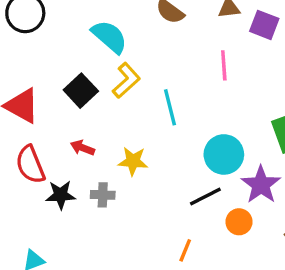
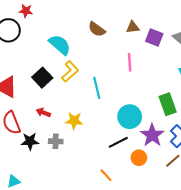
orange line: (185, 250) -> (106, 175), turned -64

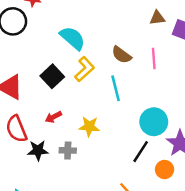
brown semicircle: (97, 29) -> (122, 55), moved
red arrow: (43, 113) -> (53, 117), turned -48
black line: (118, 142) -> (141, 152), turned -30

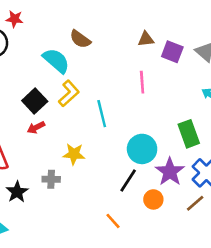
brown semicircle: (122, 55) -> (80, 39), moved
red arrow: (53, 117) -> (36, 127), moved
black star: (38, 150) -> (17, 192), moved, turned -30

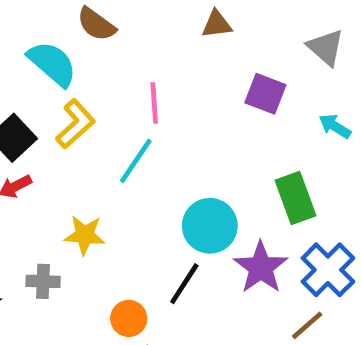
purple square: (172, 52) -> (265, 94), moved
pink line: (142, 82) -> (154, 103), moved
cyan line: (102, 114) -> (136, 161), turned 48
orange circle: (153, 199) -> (129, 318), moved

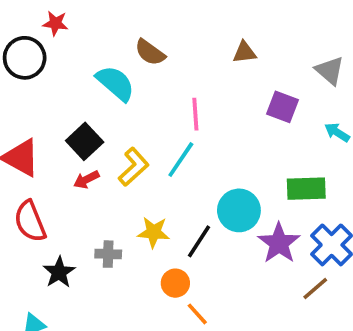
yellow L-shape: (75, 124) -> (134, 167), moved
green rectangle: (296, 198) -> (306, 189), turned -72
yellow star: (85, 235) -> (154, 232), moved
black line: (184, 284) -> (199, 241), moved

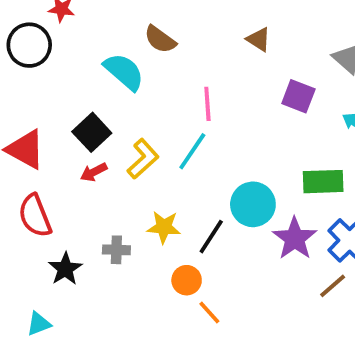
brown triangle: (244, 52) -> (259, 39), turned 40

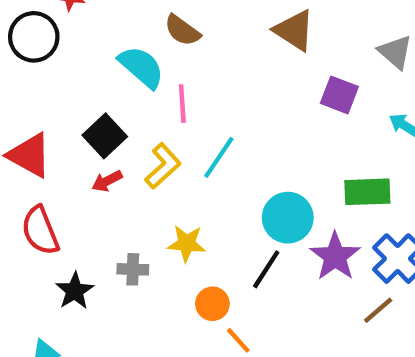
brown triangle: (259, 39) -> (294, 30), size x1.5
pink line: (207, 104) -> (182, 104), moved
black line: (211, 237) -> (266, 269), moved

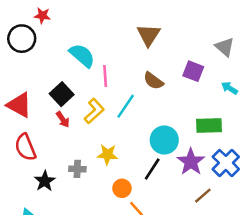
brown semicircle: (182, 30) -> (153, 81), moved
brown triangle: (294, 30) -> (149, 35), moved, turned 30
red arrow: (107, 181) -> (63, 119), turned -98
brown line: (378, 310) -> (203, 196), moved

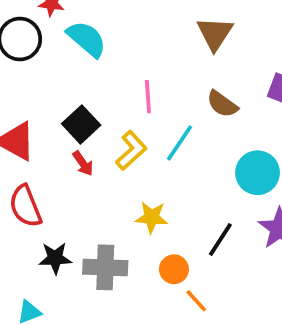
cyan semicircle: (82, 55) -> (87, 39), moved
cyan circle: (164, 140) -> (258, 173), moved
gray cross: (77, 169) -> (105, 267), moved, size x1.6
black star: (45, 181) -> (55, 258), turned 30

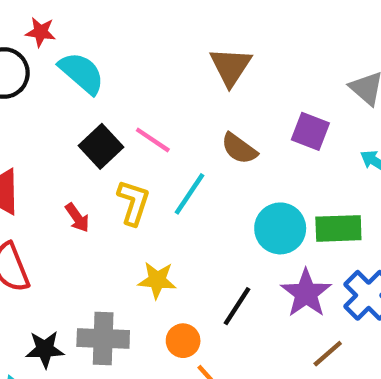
pink line: (148, 97) -> (153, 140), turned -52
black square: (81, 124) -> (101, 146), moved
yellow L-shape: (131, 150) -> (133, 203), turned -30
black star: (55, 258) -> (45, 349), moved

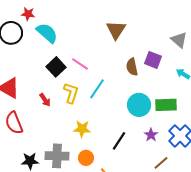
brown semicircle: (239, 149) -> (132, 67), moved, turned 42
purple star: (306, 293) -> (151, 135), size x0.6
orange circle: (183, 341) -> (86, 158), moved

